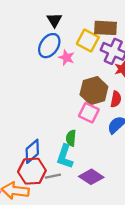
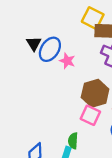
black triangle: (54, 20) -> (34, 44), moved
yellow square: (88, 40) -> (93, 18), moved

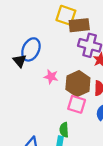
black triangle: (34, 44) -> (20, 61), moved
pink star: (67, 61) -> (51, 77), moved

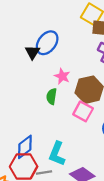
green semicircle: (64, 130) -> (52, 96), moved

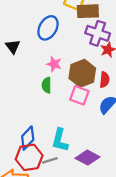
blue ellipse: (47, 43) -> (48, 28), moved
black triangle: (32, 52) -> (13, 47), moved

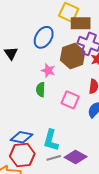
brown hexagon: (82, 73) -> (73, 56), moved
blue diamond: (28, 138) -> (22, 137), turned 55
gray line: (50, 160) -> (54, 158), moved

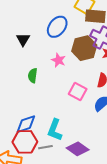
green semicircle: (41, 90) -> (33, 76), moved
blue diamond: (22, 137) -> (26, 124), turned -35
gray line: (54, 158) -> (45, 147), moved

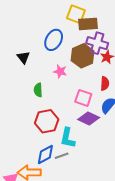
blue diamond: (26, 124) -> (45, 155), moved
red hexagon: (25, 142) -> (47, 121), moved
purple diamond: (78, 149) -> (89, 119), moved

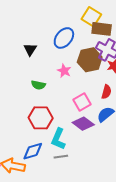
green semicircle: (38, 90) -> (38, 85), turned -88
pink square: (83, 98) -> (82, 102), turned 30
gray line: (62, 156) -> (61, 157), moved

